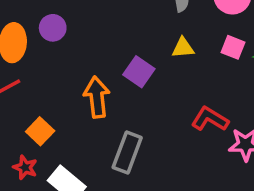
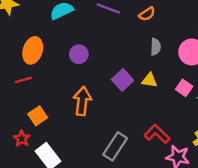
purple circle: (53, 28) -> (79, 54), moved
purple square: (139, 72) -> (123, 80), moved
gray rectangle: (127, 153) -> (115, 146), moved

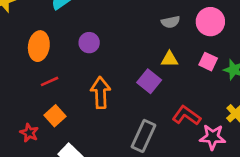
gray semicircle: (156, 47) -> (171, 22), turned 84
red line: (23, 80) -> (50, 81), moved
purple square: (123, 80) -> (149, 81), moved
red star: (22, 139) -> (29, 133), moved

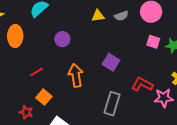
orange ellipse: (39, 46) -> (15, 36), moved
yellow triangle: (169, 59) -> (98, 16), moved

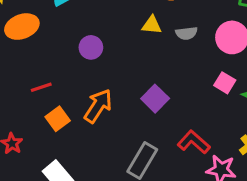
orange ellipse: (15, 36) -> (22, 27), turned 55
orange arrow: (76, 75) -> (98, 106), turned 30
orange square: (44, 97) -> (58, 119), moved

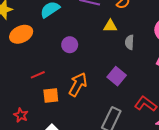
gray semicircle: (186, 33) -> (129, 42), moved, turned 104
orange square: (58, 119) -> (51, 96), turned 35

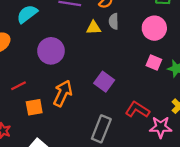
gray semicircle: (129, 42) -> (114, 21), moved
purple circle: (70, 45) -> (51, 51), size x1.5

